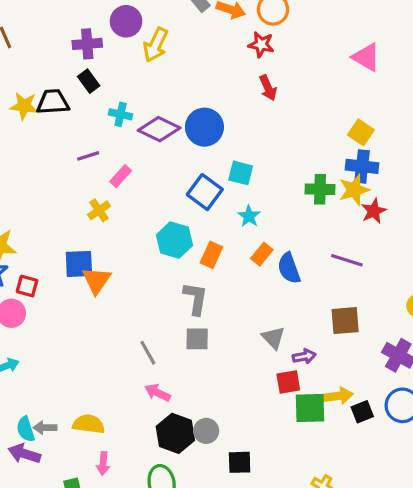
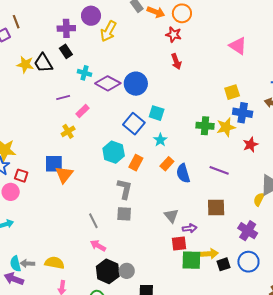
black trapezoid: (53, 102) -> (43, 63), turned -120
yellow square: (361, 132) -> (232, 92), turned 35
blue cross: (362, 166) -> (243, 113), moved
red star: (374, 211) -> (250, 145), moved

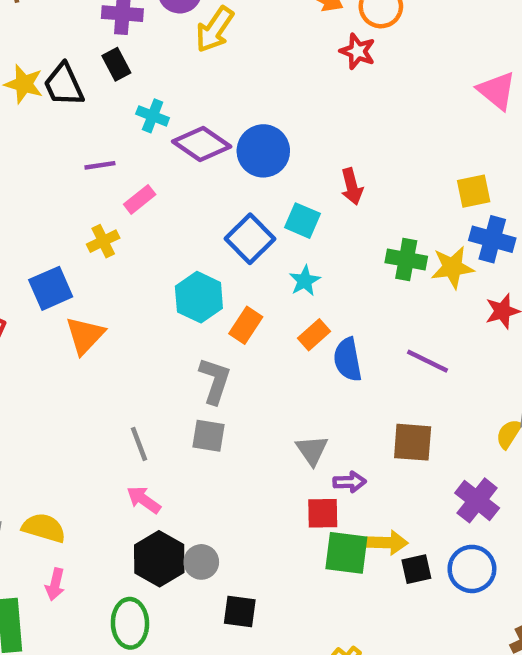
red arrow: (176, 62) -> (352, 186), moved
blue square: (54, 164) -> (51, 288), moved, turned -30

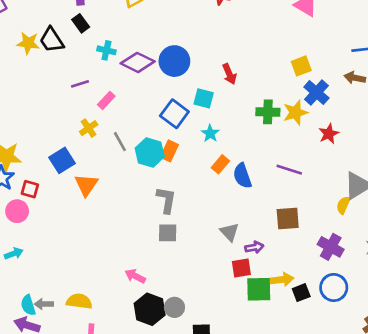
blue cross: (492, 239) -> (316, 93), turned 35
orange rectangle: (246, 325) -> (169, 151), moved
gray line: (139, 444) -> (120, 142), moved

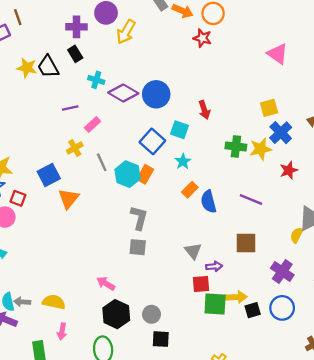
gray circle: (174, 307) -> (151, 314), moved

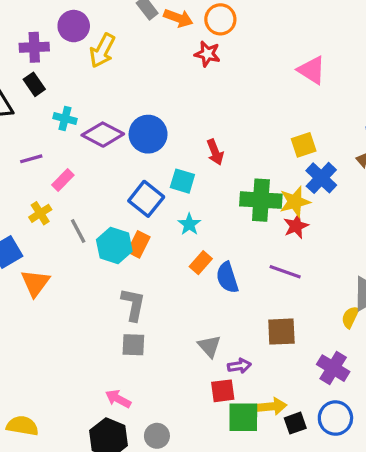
green cross: (236, 146) -> (261, 200), size x1.4
red star: (289, 170) -> (296, 226), moved
pink arrow: (106, 283) -> (118, 399), moved

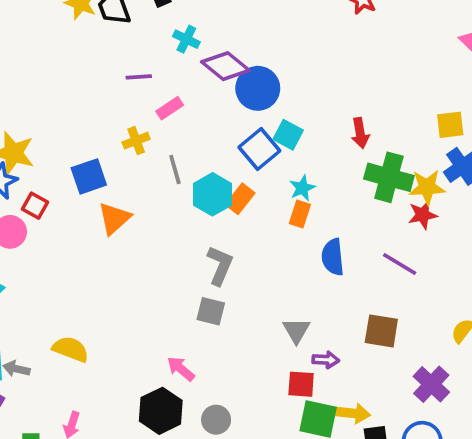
blue circle: (148, 134) -> (258, 88), moved
red arrow: (215, 152) -> (360, 133), moved
cyan square: (182, 181) -> (288, 135), moved
orange rectangle: (201, 263) -> (300, 214), moved, turned -35
yellow semicircle: (22, 426) -> (71, 349), moved

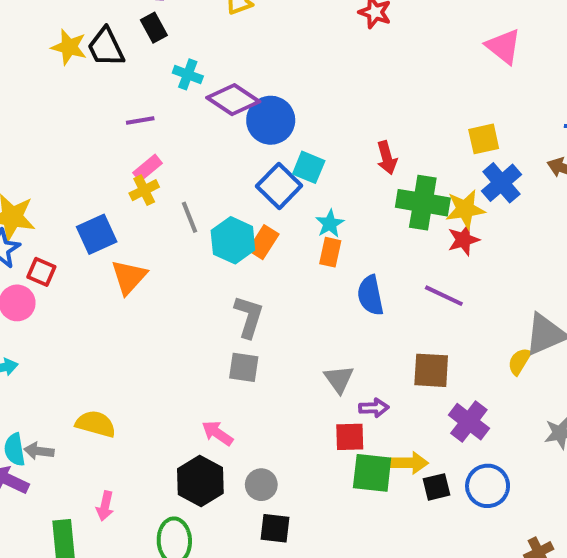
pink rectangle: (170, 108) -> (148, 168), moved
purple cross: (431, 384) -> (469, 422), moved

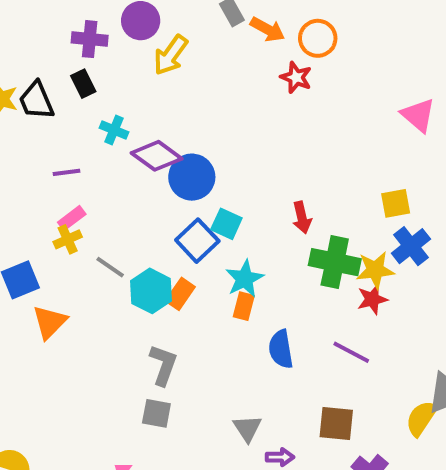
gray line: (189, 217) -> (110, 267), turned -36
cyan star: (330, 224) -> (245, 279), size x1.4
yellow semicircle: (519, 361) -> (421, 418), size x1.4

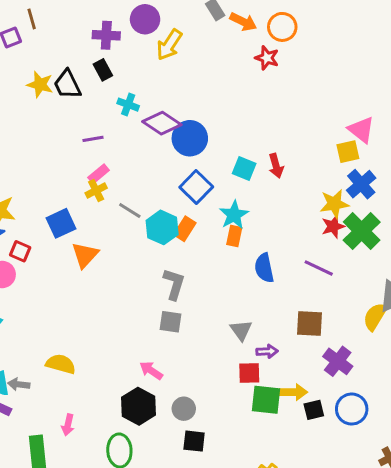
pink triangle: (418, 115) -> (361, 130), moved
cyan square: (226, 224) -> (244, 169), moved
green cross: (335, 262) -> (362, 231), moved, turned 36

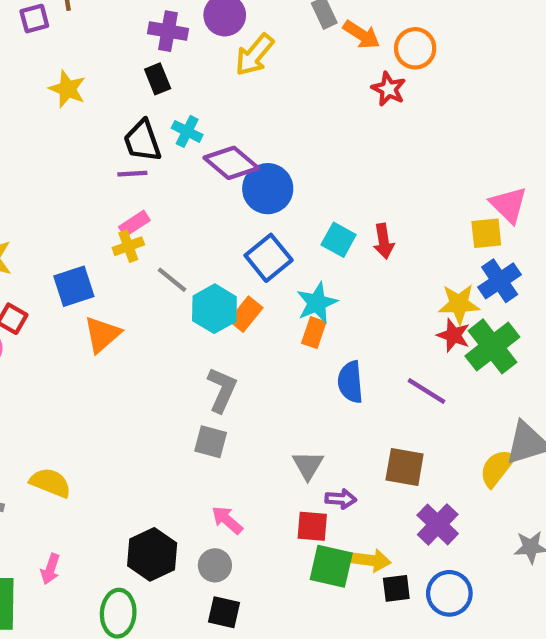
black trapezoid: (67, 84) -> (142, 141), moved
red star: (333, 226) -> (453, 335), turned 30
pink arrow: (151, 371) -> (227, 520), moved

